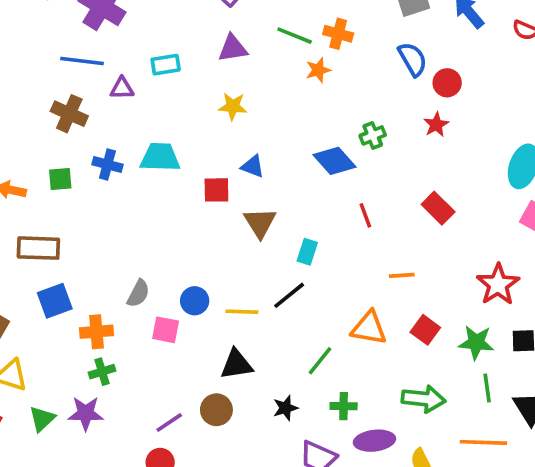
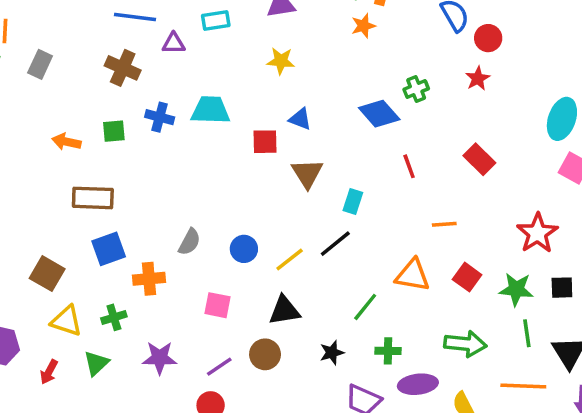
yellow line: (242, 312) -> (290, 259), turned -40
pink square: (166, 330) -> (218, 305), moved
green cross: (102, 372) -> (114, 317), moved
purple star: (86, 413) -> (160, 358), moved

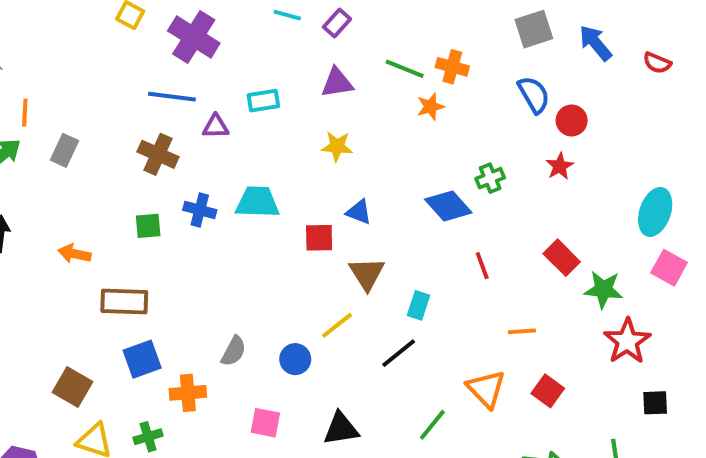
orange arrow: (66, 142) -> (74, 254), moved
yellow line: (290, 259) -> (337, 325), moved
orange triangle: (413, 275) -> (486, 389), turned 36
green star: (516, 289) -> (603, 290), moved

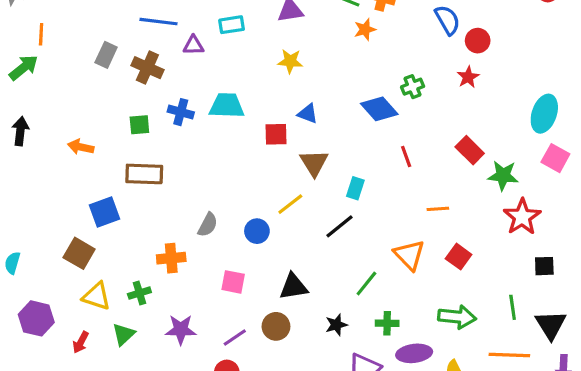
gray rectangle: (65, 150) -> (106, 55), moved
brown rectangle: (124, 301) -> (144, 174), moved
blue square: (142, 359) -> (105, 212), moved

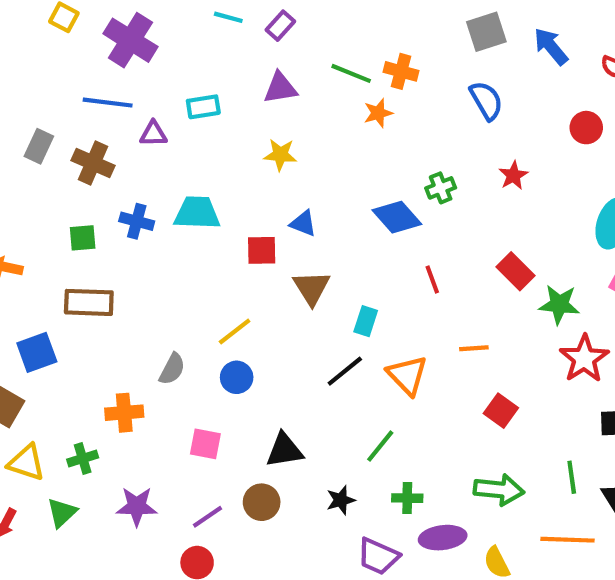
red circle: (478, 41) -> (586, 128), moved
yellow line: (290, 204) -> (235, 332), moved
orange triangle: (409, 255) -> (407, 375), moved

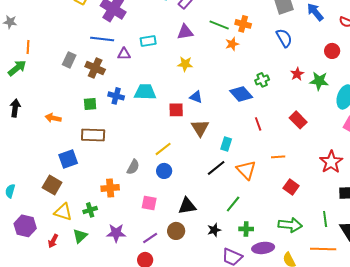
green star: (559, 304) -> (319, 81), moved

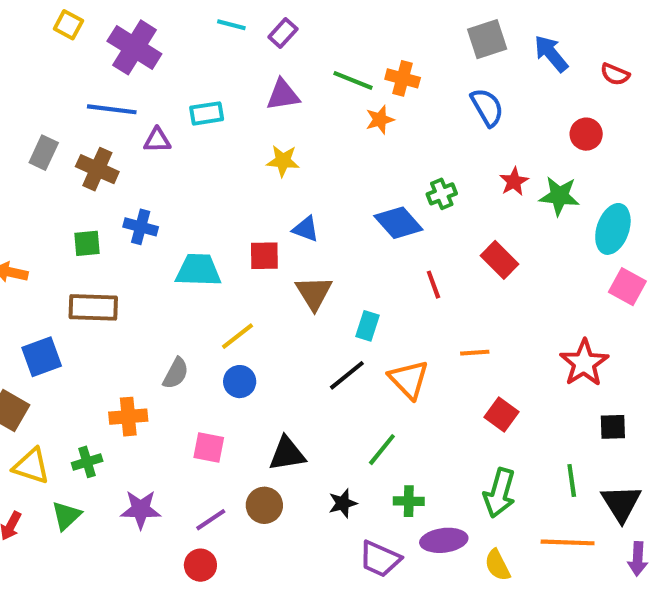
cyan trapezoid: (145, 92) -> (198, 270), moved
red rectangle: (298, 120) -> (499, 260), moved
green arrow: (290, 225) -> (499, 493), turned 100

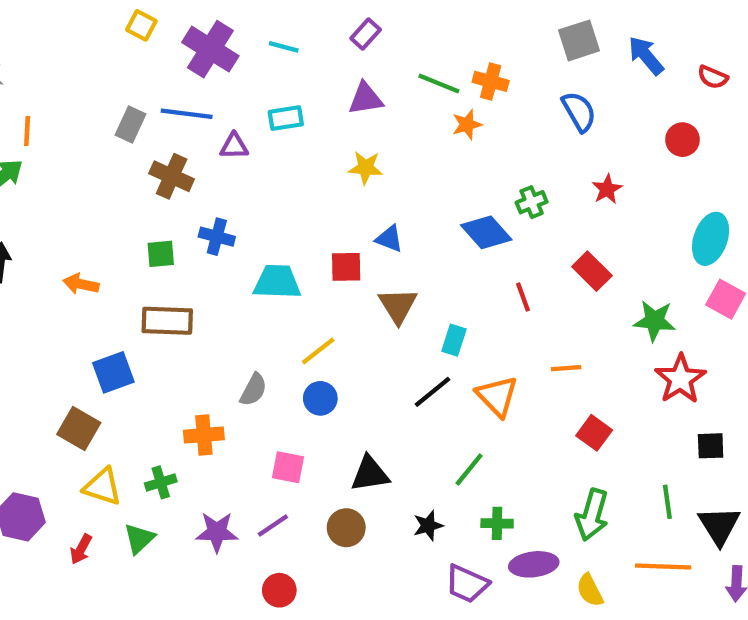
cyan line: (231, 25) -> (284, 47), moved
gray rectangle: (44, 153) -> (131, 125), moved
green star: (559, 196) -> (654, 321), moved
purple line: (211, 520) -> (273, 526), moved

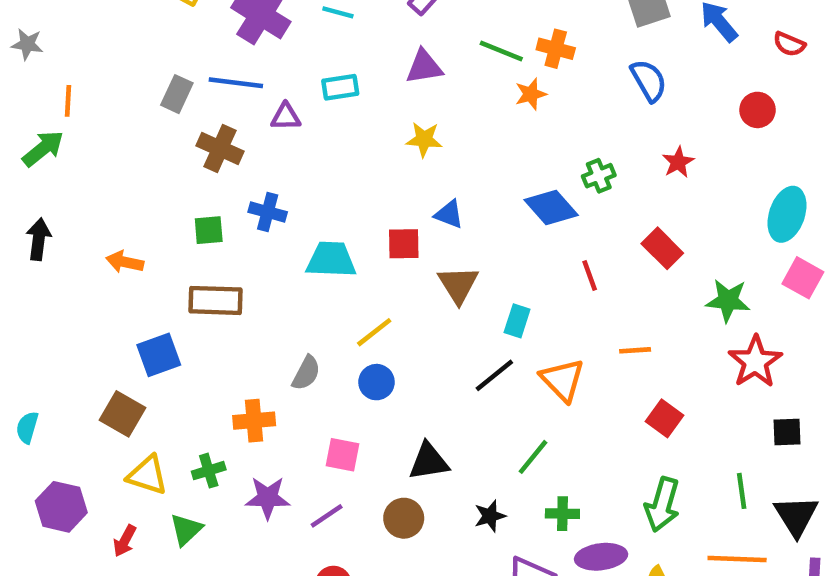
purple star: (217, 532) -> (268, 498), moved

